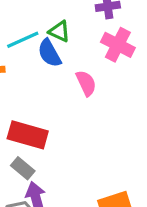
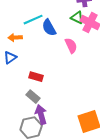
green triangle: (59, 31) -> (77, 18), moved
red rectangle: (28, 135) -> (36, 77), size x0.6

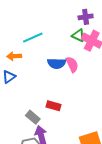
blue semicircle: (49, 28) -> (57, 63), moved, turned -60
red rectangle: (36, 77) -> (53, 106), moved

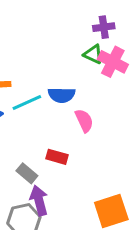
cyan line: (33, 38) -> (27, 103), moved
pink semicircle: (72, 64) -> (84, 121), moved

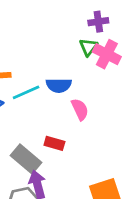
green triangle: (93, 54) -> (88, 47), turned 42
gray rectangle: (27, 173) -> (26, 159), size x1.5

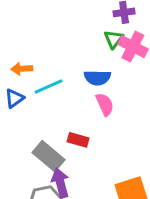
blue semicircle: (59, 85) -> (97, 78), moved

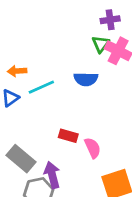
pink semicircle: (105, 104) -> (93, 148), moved
gray rectangle: (48, 156) -> (21, 159), moved

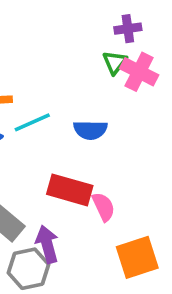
blue semicircle: (86, 79) -> (90, 130), moved
red rectangle: (68, 136) -> (70, 190), size x1.6

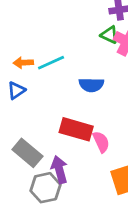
green triangle: (115, 62) -> (109, 35), turned -42
cyan line: (32, 122) -> (51, 63), moved

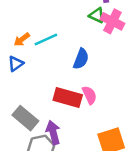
orange arrow: (23, 63) -> (22, 40), turned -35
blue semicircle: (91, 85) -> (81, 59), turned -70
pink semicircle: (101, 142) -> (89, 95), moved

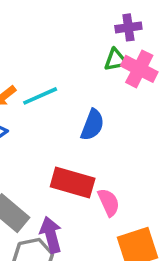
green triangle: (97, 15) -> (116, 60), turned -35
pink semicircle: (89, 95) -> (109, 202), moved

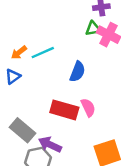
pink semicircle: (109, 202) -> (88, 108), moved
purple arrow: (51, 235) -> (50, 145), turned -50

